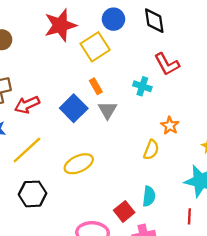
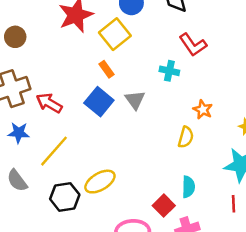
orange rectangle: (96, 86) -> (107, 69), moved
red arrow: (27, 105) -> (49, 103), turned 60
yellow ellipse: (79, 164) -> (100, 182), moved

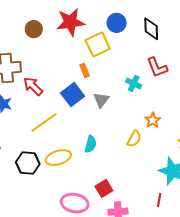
brown circle: (15, 37) -> (34, 29), moved
yellow line: (54, 151) -> (44, 122), moved
cyan semicircle: (188, 187) -> (91, 144), moved

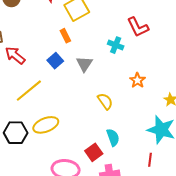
blue square: (73, 95) -> (55, 61), size x0.7
yellow semicircle: (134, 139) -> (105, 101), moved, turned -60
cyan semicircle: (91, 144) -> (113, 137), moved, turned -30

